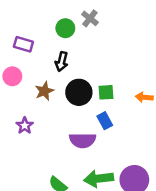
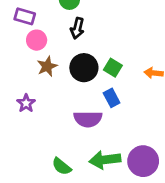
black arrow: (62, 61) -> (77, 28), moved
pink circle: (12, 76) -> (37, 40), moved
green square: (106, 92) -> (113, 68), turned 35

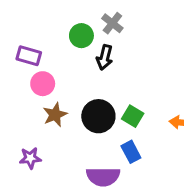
black arrow: (77, 28) -> (105, 57), moved
purple star: (26, 103) -> (30, 158), turned 30

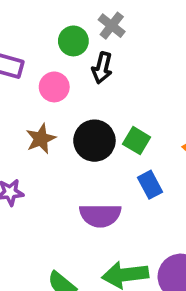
pink circle: (43, 84) -> (54, 87), moved
blue rectangle: (131, 152) -> (150, 185), moved

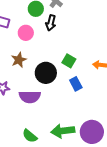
black circle: (94, 141) -> (46, 73), moved
purple semicircle: (100, 215) -> (30, 97), moved

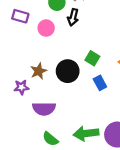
brown star: (19, 60) -> (39, 71), moved
purple semicircle: (30, 97) -> (44, 109), moved

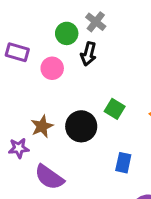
blue rectangle: (100, 83) -> (123, 163), moved, turned 40
purple semicircle: (44, 109) -> (49, 177), turned 35

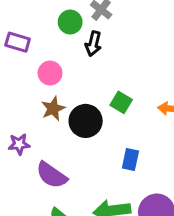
pink circle: (52, 68) -> (50, 73), moved
brown star: (42, 126) -> (53, 109), moved

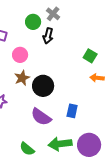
green square: (121, 102) -> (90, 56), moved
purple semicircle: (52, 175) -> (41, 117), moved

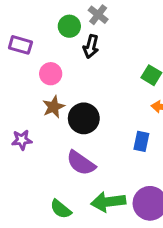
blue rectangle: (72, 111) -> (141, 141), moved

